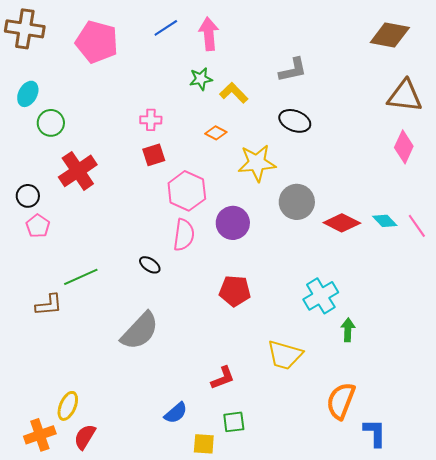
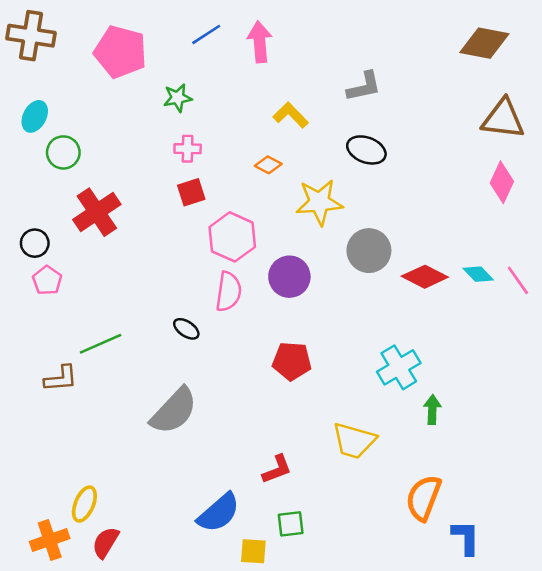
green star: (201, 79) -> (178, 98), moved
blue semicircle: (176, 413) -> (219, 513), size x1.5

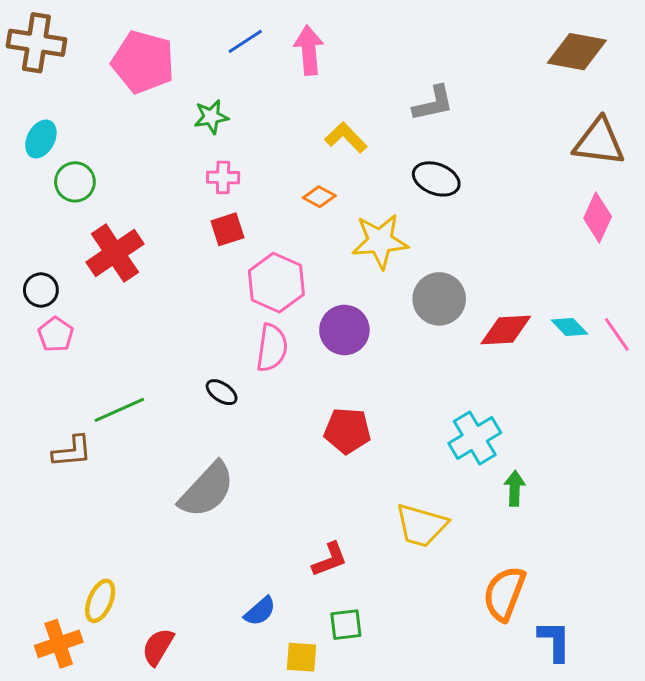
red diamond: (425, 277) -> (506, 330), turned -30
blue semicircle: (219, 513) -> (260, 611), size x0.6
red semicircle: (106, 543) -> (158, 647), moved

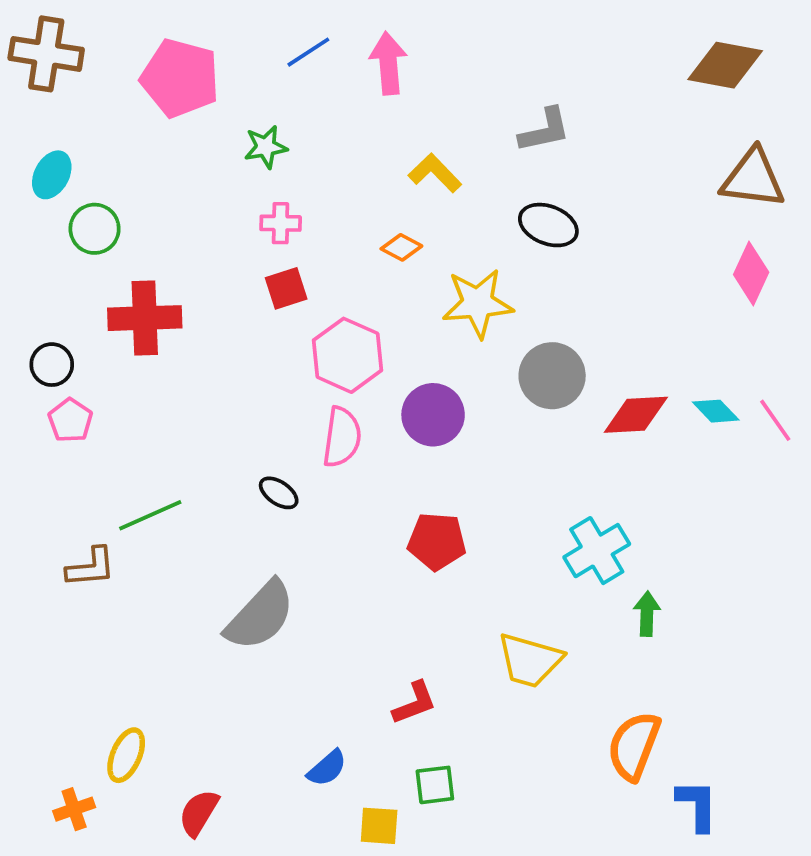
red cross: (115, 253) -> (145, 318), turned 32
orange cross: (59, 644) -> (74, 809), size x0.7

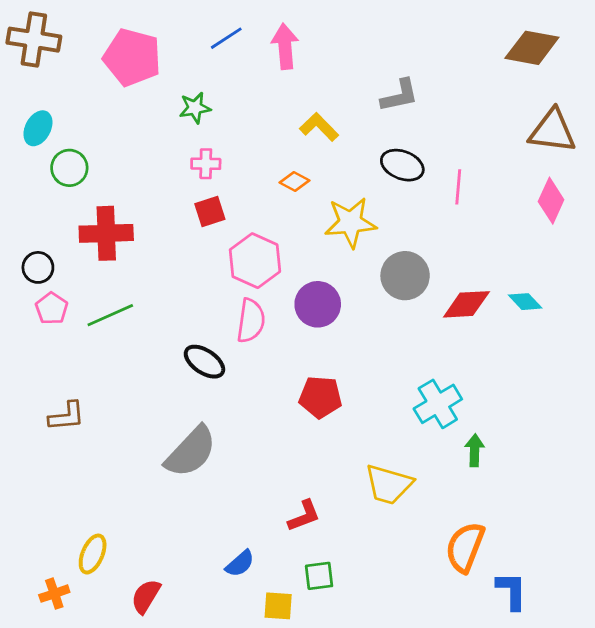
pink line: (775, 420) -> (458, 187), moved, turned 40
black ellipse: (279, 493) -> (204, 362), size x1.4
green line: (150, 515) -> (110, 315), moved

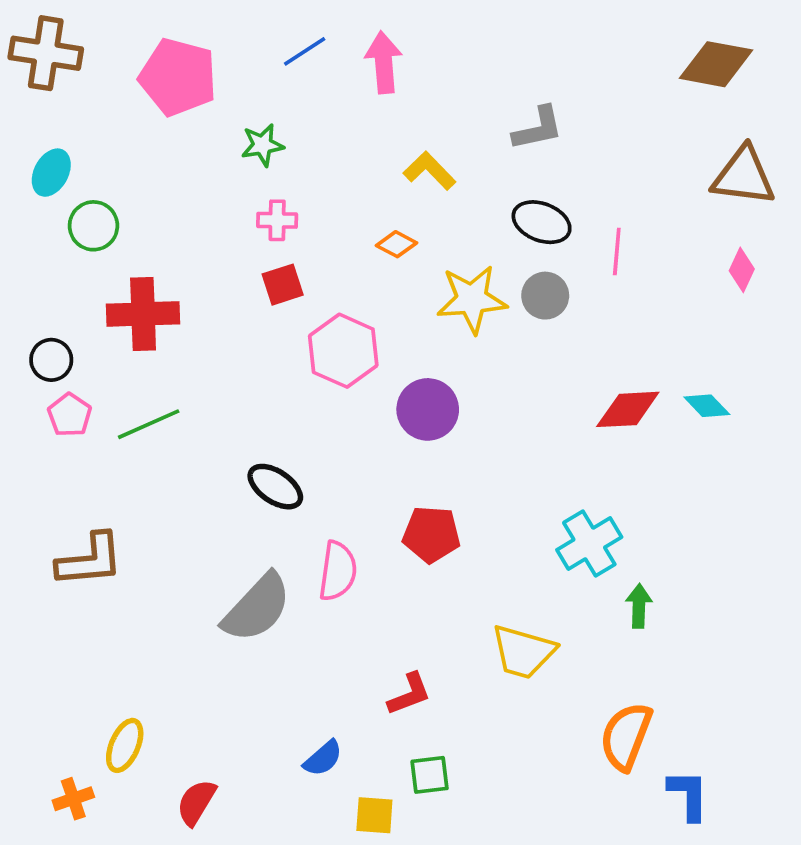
pink diamond: (551, 201) -> (742, 270), size x0.7
gray circle: (405, 276) -> (545, 296), moved, size x0.7
pink semicircle: (251, 321) -> (338, 571), moved
brown L-shape: (67, 416) -> (90, 560), size x1.4

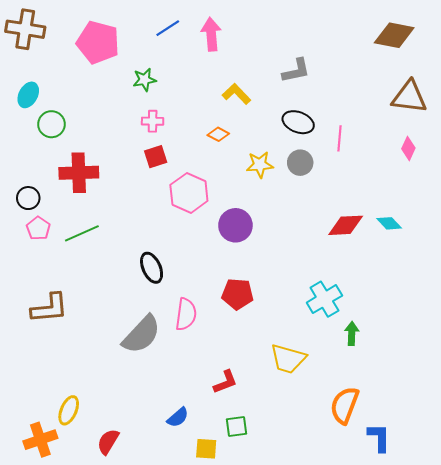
yellow star: (472, 299) -> (260, 165), size x0.7
black ellipse: (275, 487) -> (152, 268), turned 32
orange cross: (73, 799) -> (40, 440), size x1.5

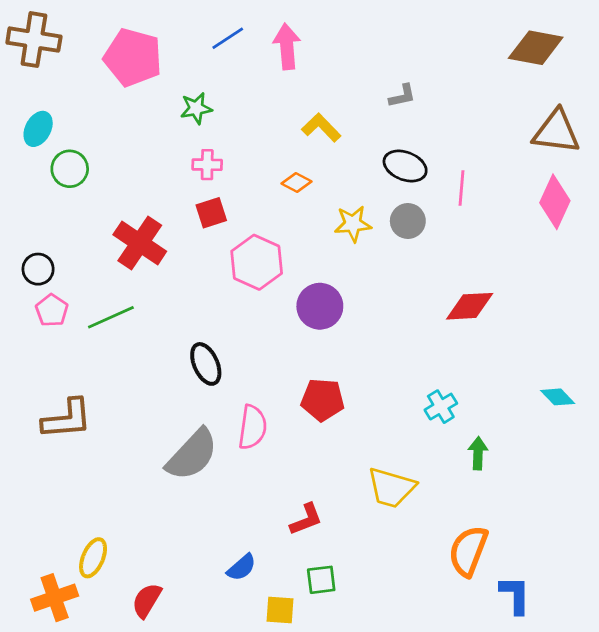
gray L-shape: (296, 71) -> (402, 96), size x0.7
pink diamond: (408, 148) -> (555, 202), size x1.6
red cross: (79, 173) -> (140, 243), moved, turned 36
cyan diamond: (389, 223) -> (558, 397), moved
cyan cross: (324, 299) -> (441, 407), size x0.7

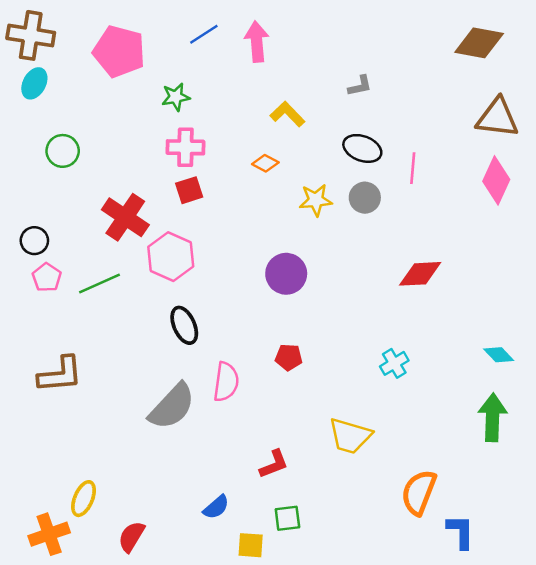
cyan ellipse: (38, 129) -> (34, 83), moved
pink cross: (207, 165) -> (185, 147), size x1.4
pink hexagon: (257, 262) -> (171, 257), moved
red pentagon: (323, 400) -> (289, 357), size x0.7
green arrow: (478, 453) -> (493, 417), moved, size x1.6

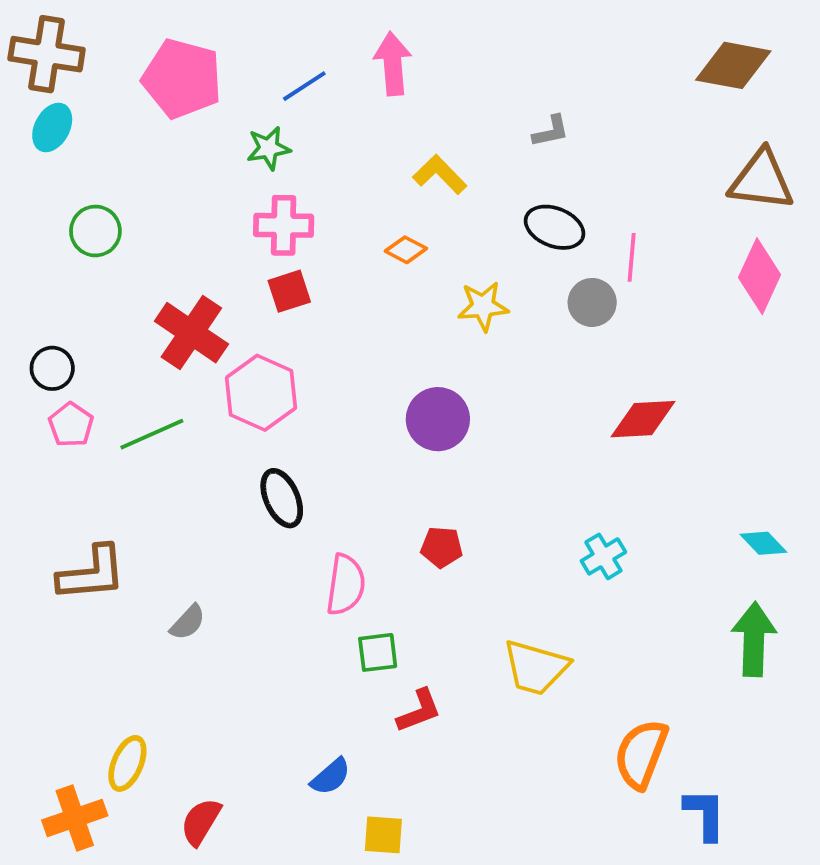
blue line: (204, 34) -> (304, 86), moved
gray circle: (365, 198) -> (592, 302), moved
gray semicircle: (172, 406) -> (188, 622), moved, size x0.5
green square: (287, 518) -> (378, 652), moved

